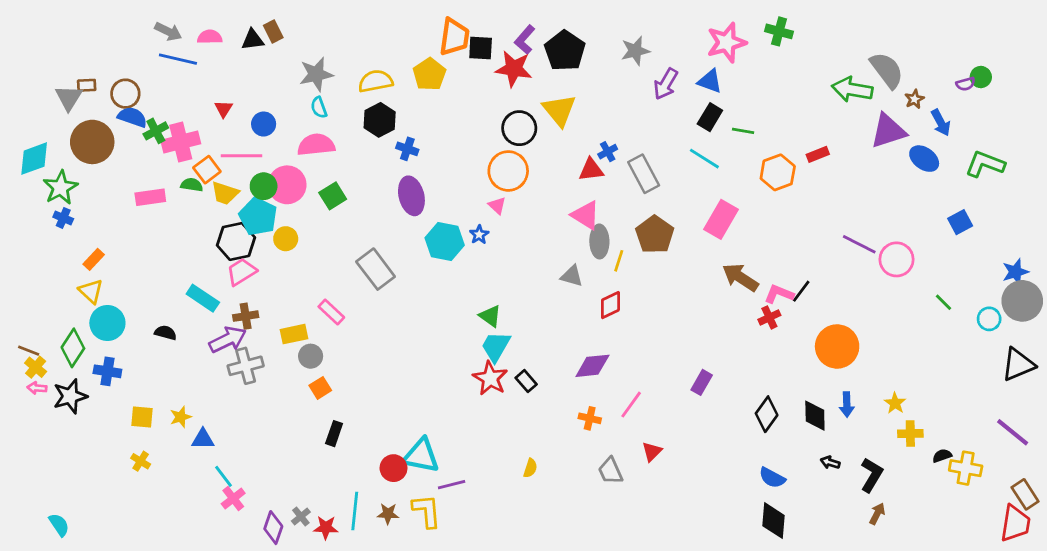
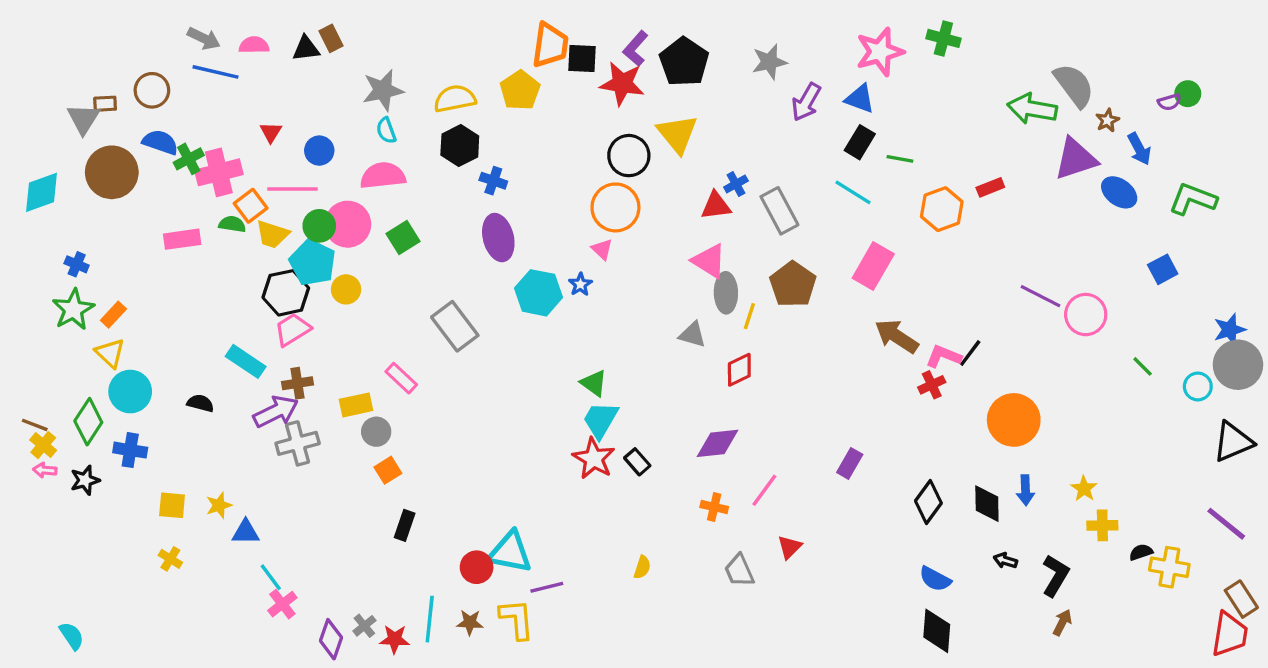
brown circle: (125, 94) -> (152, 90), moved
green star: (60, 188) -> (73, 310), moved
black star: (70, 396) -> (85, 480), size x0.7

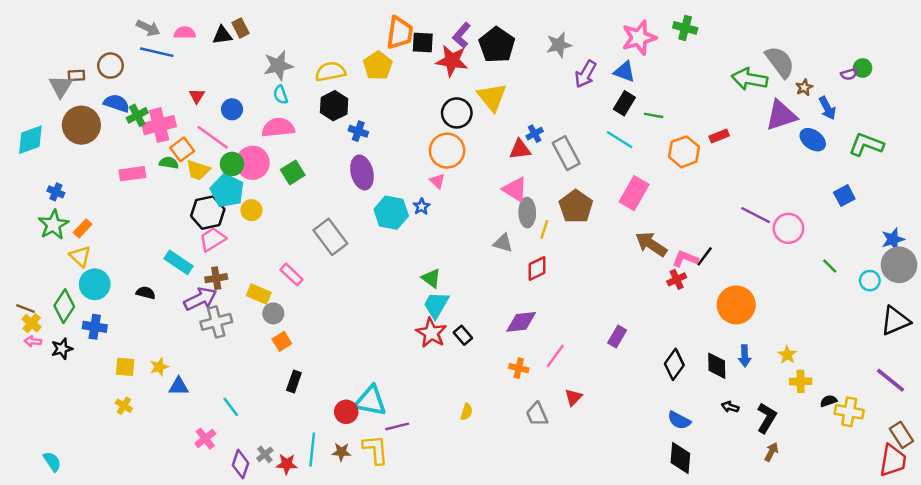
pink line: (292, 189) -> (213, 137), turned 36
yellow rectangle: (356, 405) -> (259, 294), turned 35
cyan line: (271, 577) -> (231, 407), moved

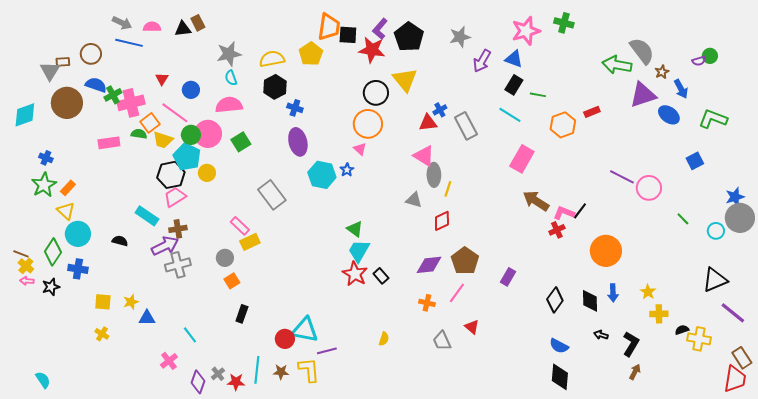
brown pentagon: (576, 207) -> (465, 261), moved
yellow rectangle: (259, 294) -> (250, 242), moved, turned -48
black triangle: (895, 321) -> (715, 280), moved
red triangle: (573, 397) -> (472, 327), turned -35

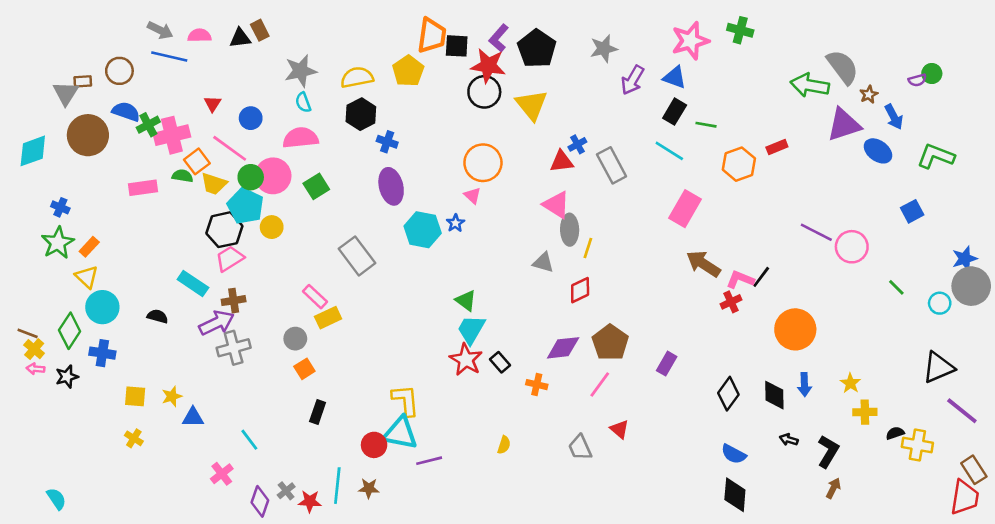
black circle: (376, 93) -> (484, 92), moved
orange cross: (427, 303) -> (537, 385), moved
yellow L-shape: (309, 370) -> (406, 400), moved

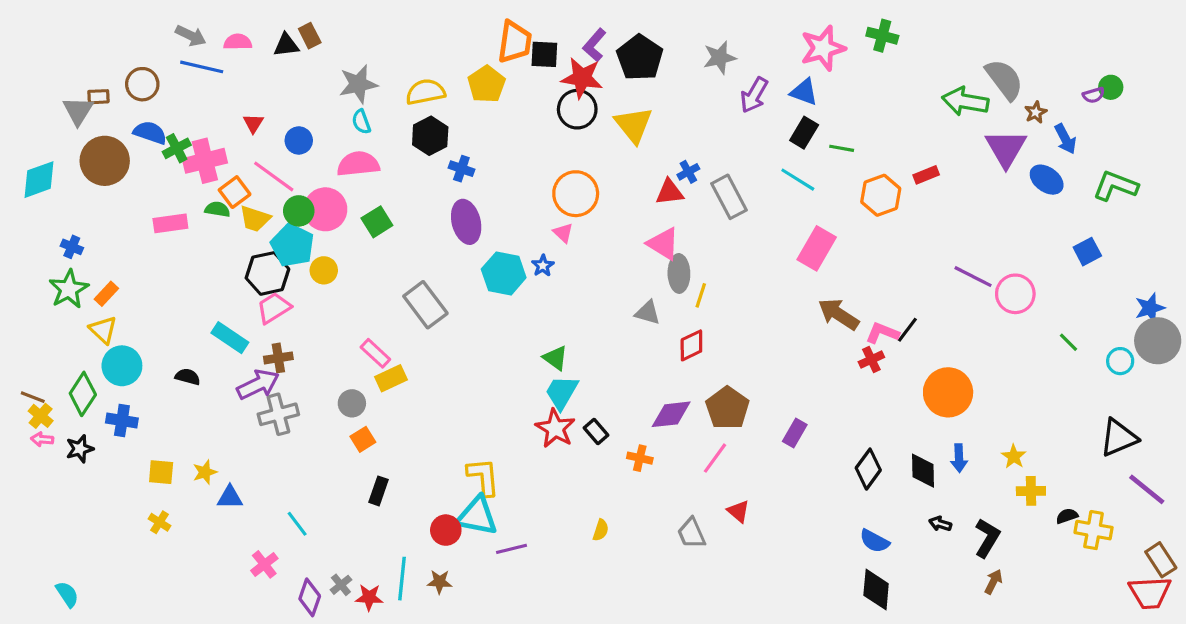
purple triangle: (844, 125) -> (1006, 148), turned -42
red trapezoid: (965, 497) -> (1150, 593), turned 78

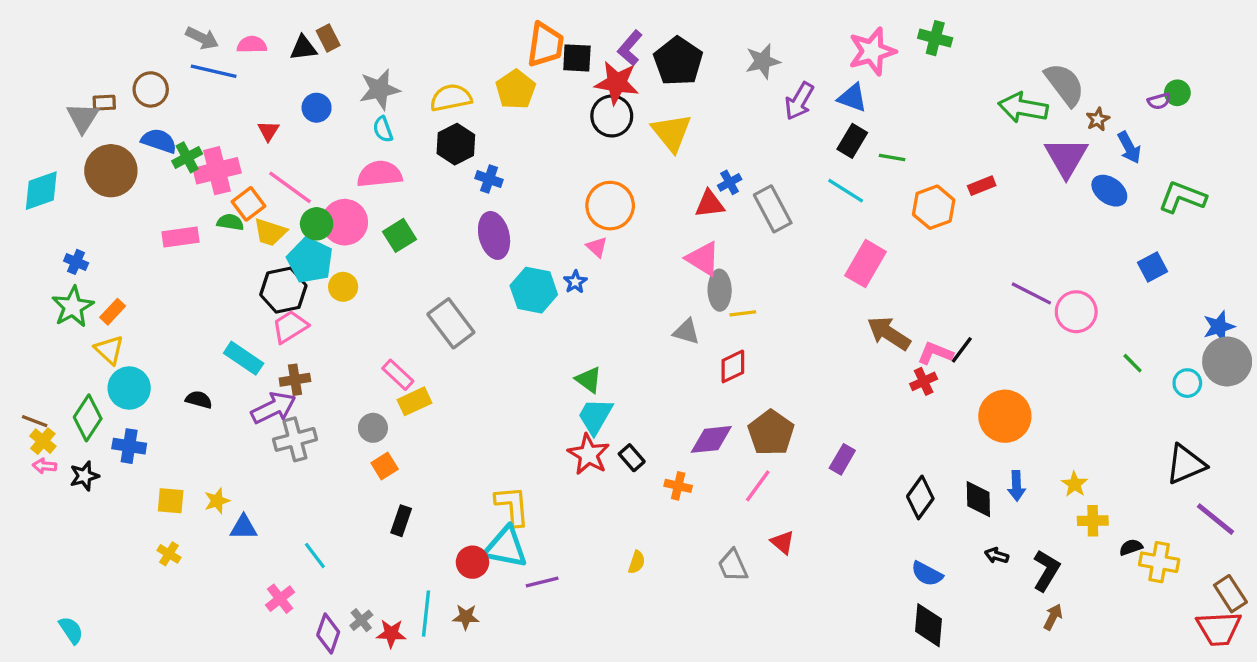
blue circle: (299, 140) -> (317, 108), moved
yellow line: (701, 295) -> (743, 313), turned 65

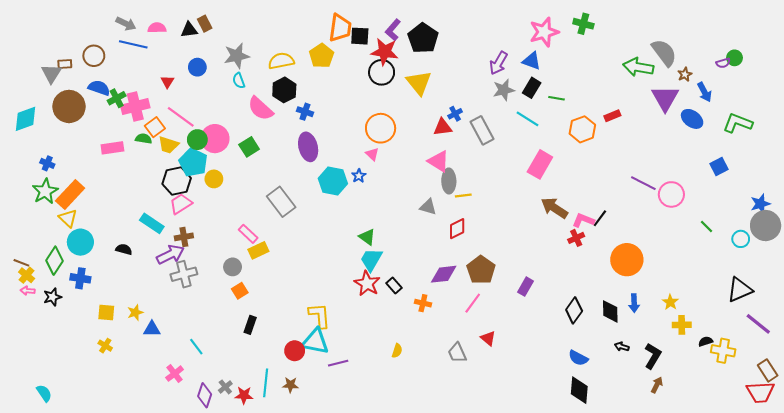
gray star: (763, 61) -> (504, 90), moved
pink semicircle: (380, 174) -> (260, 109), moved, turned -132
orange rectangle: (113, 312) -> (70, 194), size x1.8

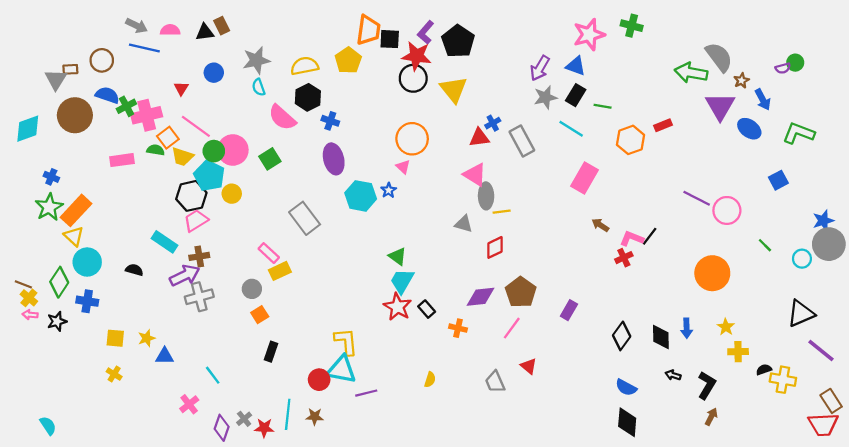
brown arrow: (554, 208) -> (600, 225), size x0.6
orange circle: (627, 260) -> (712, 273), moved

